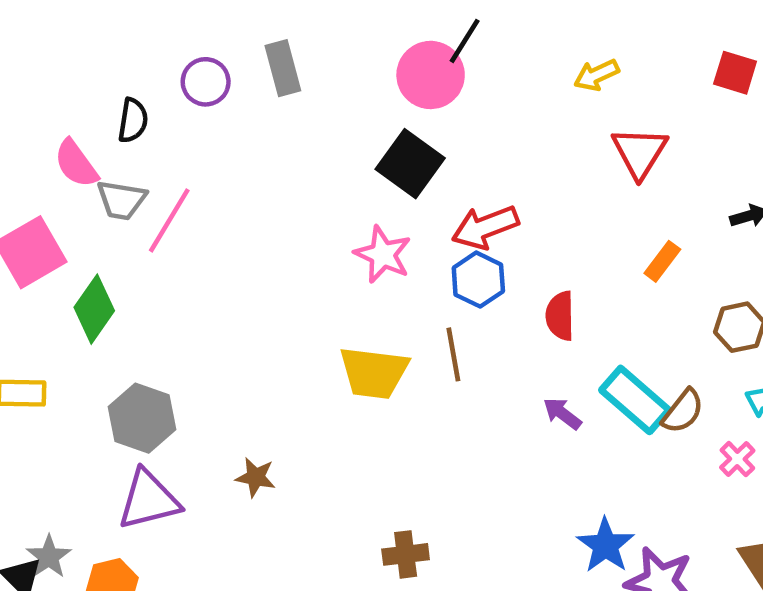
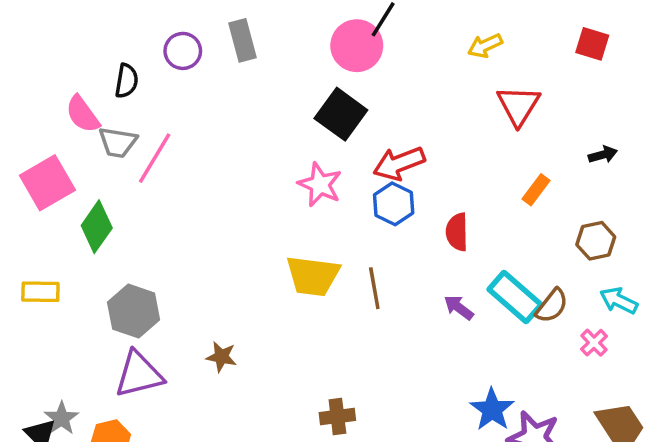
brown line: (453, 354) -> (374, 288), moved

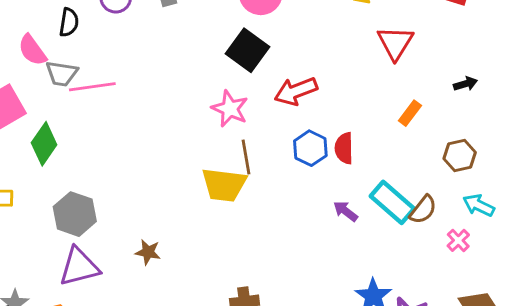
pink line: (155, 158) -> (92, 87), turned 51
blue hexagon: (394, 204) -> (310, 148), moved
brown line: (374, 288) -> (246, 157), moved

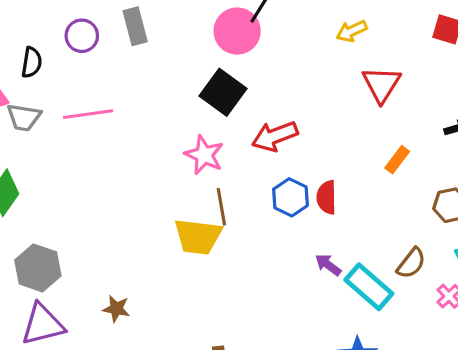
pink line: (92, 87) -> (88, 114), moved
cyan rectangle: (392, 202) -> (369, 287), moved

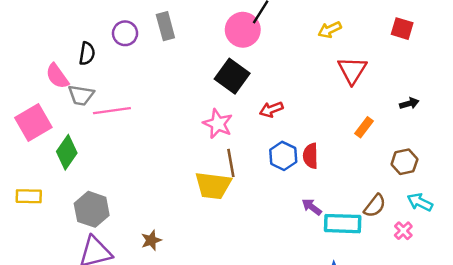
pink line: (88, 114) -> (112, 111), moved
red arrow: (275, 136) -> (271, 109), size x0.7
cyan rectangle: (369, 287) -> (343, 224), turned -39
brown star: (116, 309) -> (151, 240), turned -30

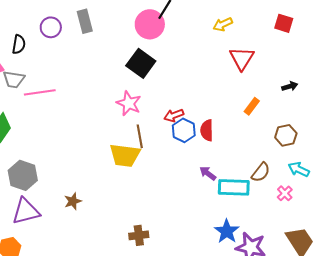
red arrow: (271, 109) -> (174, 115), moved

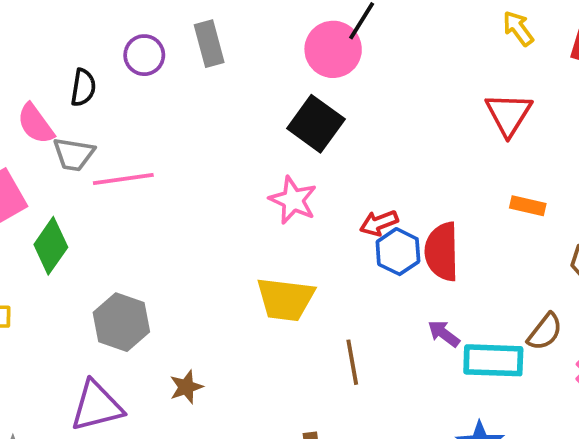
yellow arrow: (223, 24) -> (518, 28), moved, turned 78
orange rectangle: (252, 106) -> (528, 206), turned 66
red semicircle: (207, 130) -> (442, 252), size x1.4
brown line: (140, 136) -> (352, 362), moved
gray hexagon: (23, 175) -> (121, 322), moved

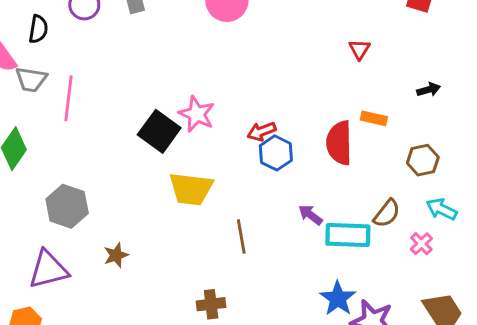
red triangle: (509, 114) -> (359, 49), size x0.6
black square: (316, 124) -> (159, 131), moved
pink line: (123, 179) -> (68, 98), turned -75
red semicircle: (442, 252) -> (339, 143), moved

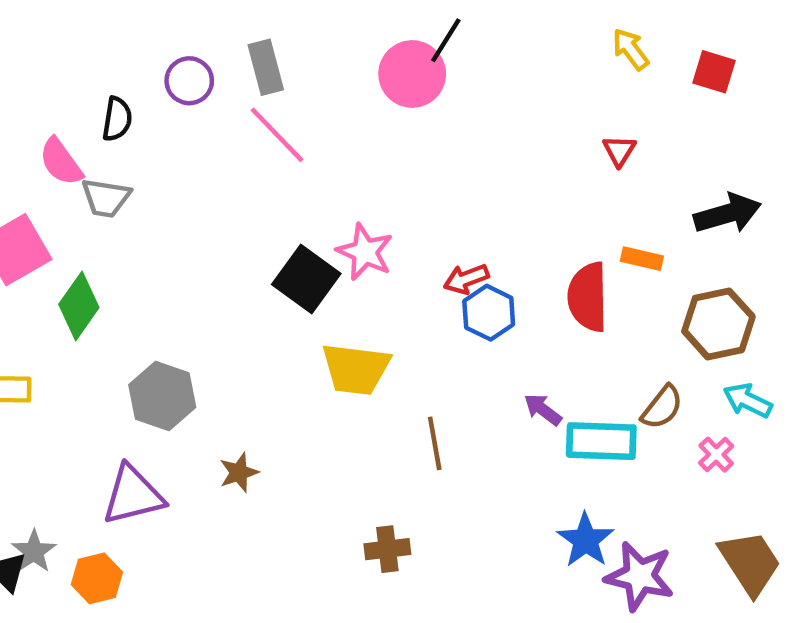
black arrow: (429, 90) -> (727, 214), size x1.8
pink line: (68, 98) -> (277, 135), moved, turned -51
brown hexagon: (423, 160) -> (718, 324), size x1.4

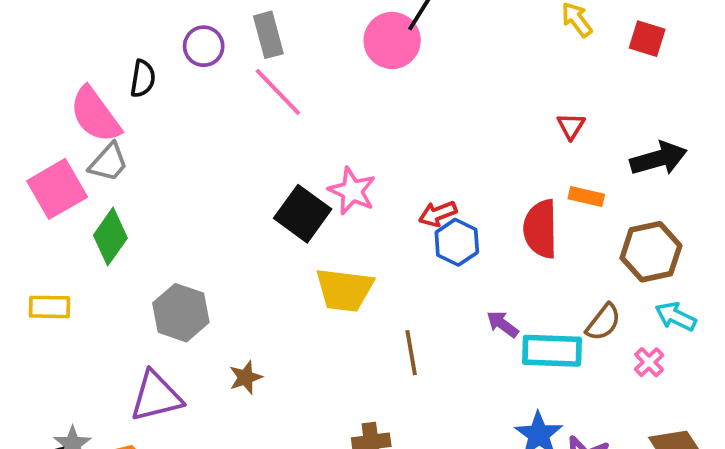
red triangle: (619, 151) -> (571, 126), moved
pink semicircle: (61, 162) -> (95, 115), size x1.4
gray trapezoid: (106, 198) -> (108, 162), moved, turned -57

